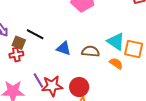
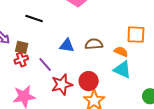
black line: (35, 34) -> (34, 19), moved
cyan triangle: (116, 41) -> (122, 70), moved
purple line: (38, 80) -> (45, 65), moved

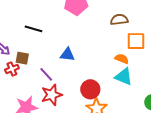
brown semicircle: (94, 44) -> (119, 20), moved
red cross: (21, 60) -> (12, 69), moved
red star: (62, 85) -> (52, 95), moved

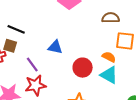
black line: (34, 29) -> (16, 29), moved
red circle: (90, 89) -> (83, 68), moved

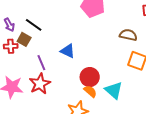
orange semicircle: (109, 57) -> (90, 91), moved
red star: (35, 85) -> (40, 84), turned -30

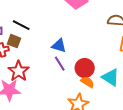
purple line: (41, 63) -> (60, 64), moved
red star: (40, 84) -> (19, 71), moved

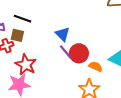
blue triangle: (59, 46) -> (63, 34), turned 35
red circle: (85, 68) -> (79, 53), moved

